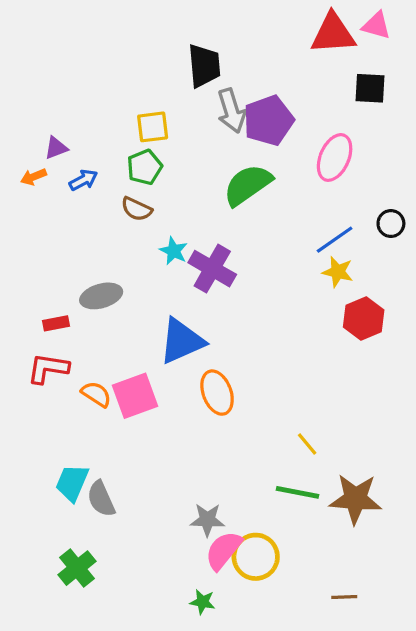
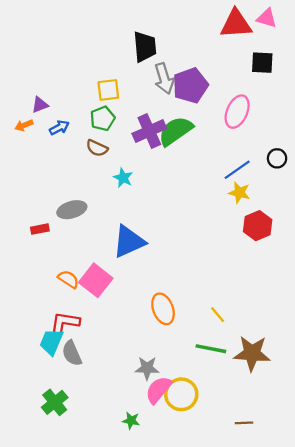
purple cross: (212, 269) -> (149, 131), moved, turned 36
red L-shape: (48, 368) -> (65, 323), moved
orange ellipse: (217, 393) -> (163, 309), moved
pink square: (135, 396) -> (96, 280), turned -32
green star: (203, 602) -> (131, 421), moved

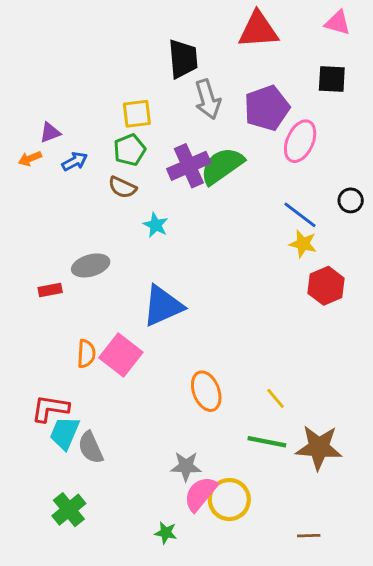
red triangle: (236, 24) -> (258, 30), moved
purple pentagon: (190, 85) -> (267, 108), moved
blue line: (237, 170) -> (300, 215), turned 72
orange semicircle: (68, 279) -> (86, 354), turned 60
red L-shape: (65, 323) -> (50, 408), moved

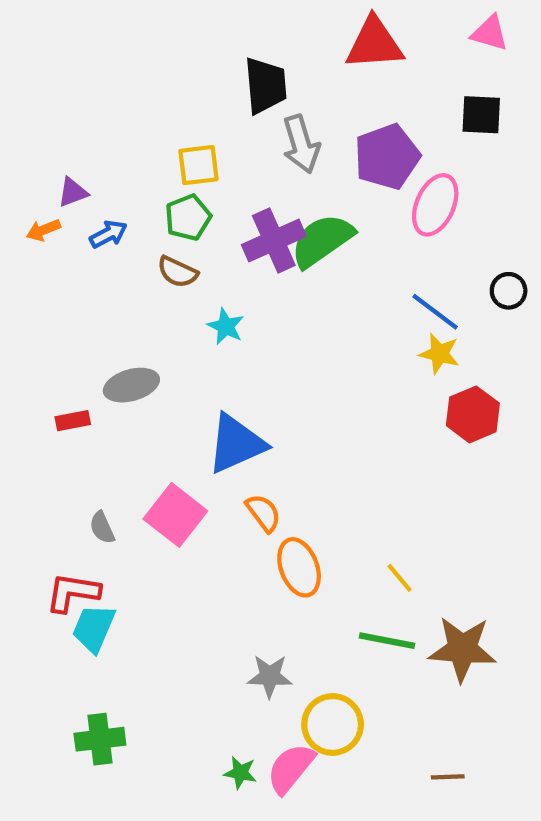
orange semicircle: (86, 354) -> (263, 513), moved, turned -40
gray semicircle: (91, 448) -> (102, 528), moved, size x0.7
pink semicircle: (200, 494) -> (291, 768), moved
green cross: (69, 510) -> (100, 739), turned 32

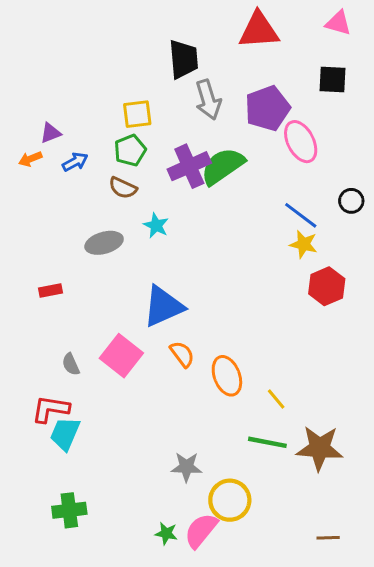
pink ellipse: (435, 205) -> (301, 142), turned -51
gray ellipse: (131, 385) -> (104, 243), moved
orange ellipse: (299, 567) -> (227, 376), moved
brown line: (448, 777) -> (328, 538), moved

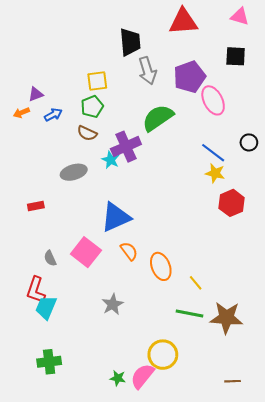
purple cross: (189, 166) -> (126, 147), moved
red L-shape: (51, 409) -> (36, 290), turned -80
gray star: (186, 467) -> (113, 304), moved, turned -30

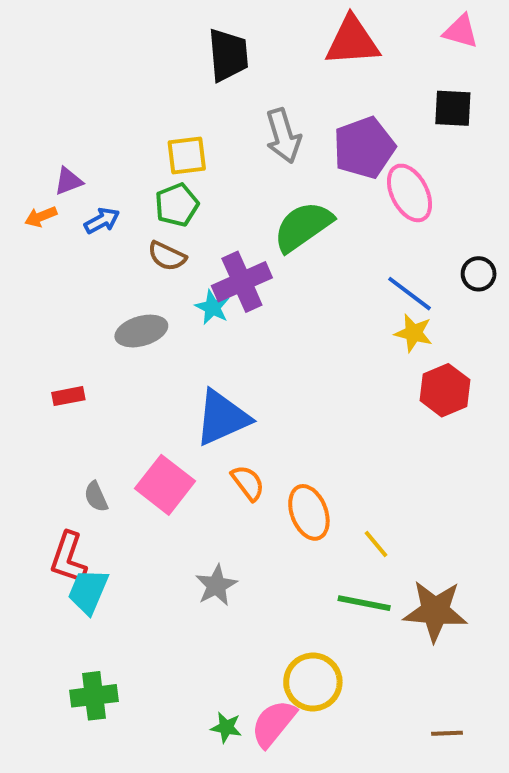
black trapezoid: (130, 42) -> (228, 55), moved

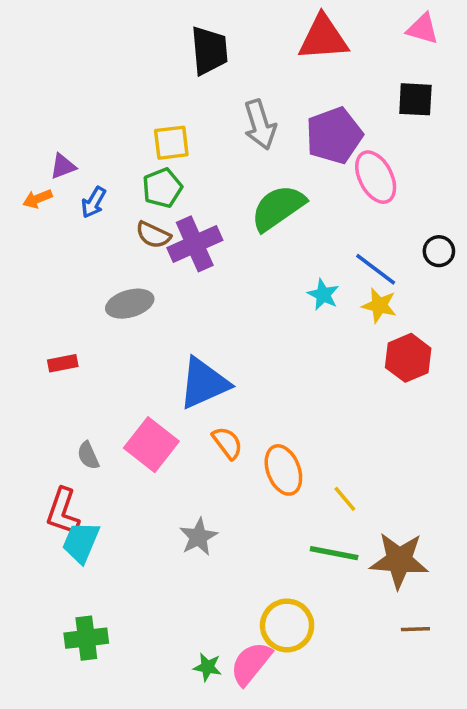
blue arrow: (102, 221) -> (94, 202), turned 148
purple cross: (242, 282) -> (195, 244), moved
cyan star: (212, 307) -> (323, 295), moved
brown line: (447, 733) -> (415, 629), moved

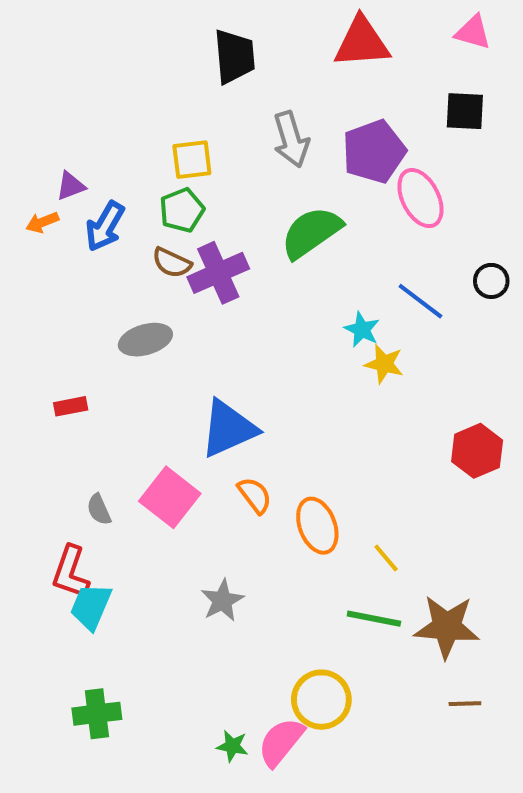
blue arrow: (94, 202) -> (105, 226), size x1.4
yellow star: (379, 305) -> (384, 364), moved
red hexagon: (408, 358) -> (477, 451), moved

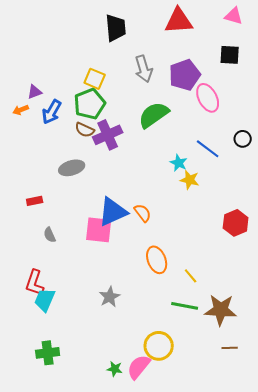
yellow square: (192, 160) -> (95, 79), turned 30
green pentagon: (182, 210) -> (90, 104), size x1.4
orange semicircle: (255, 495) -> (143, 213), moved
pink square: (170, 497) -> (99, 230), moved, turned -32
gray semicircle: (99, 509) -> (50, 235), moved

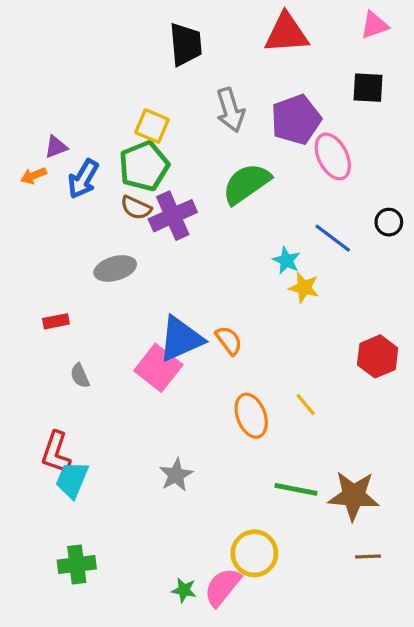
pink triangle: (234, 16) -> (374, 25), turned -36
pink square: (99, 230) -> (158, 368), turned 32
yellow line: (191, 276) -> (306, 404), moved

